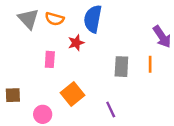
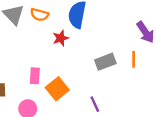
pink rectangle: (50, 59) -> (35, 76), moved
gray rectangle: (121, 67) -> (105, 62), turned 66

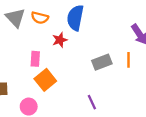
pink rectangle: (35, 76) -> (35, 59), moved
orange square: (57, 89) -> (45, 80), moved

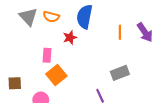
orange line: (129, 60) -> (120, 32), moved
gray rectangle: (102, 62) -> (120, 73), moved

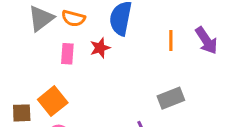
gray triangle: (28, 17) -> (41, 18), turned 36
pink rectangle: (47, 55) -> (67, 54), moved
orange square: (56, 75) -> (53, 101), moved

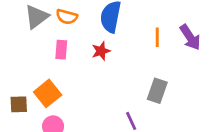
red star: (100, 48) -> (101, 51), moved
gray rectangle: (171, 98) -> (157, 91), turned -50

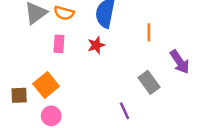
purple arrow: (190, 37) -> (180, 62), moved
gray rectangle: (157, 91) -> (149, 82), turned -55

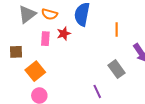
red star: (96, 45) -> (64, 34), moved
brown square: (19, 95) -> (16, 52), moved

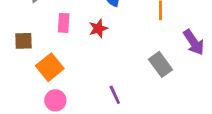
red star: (64, 34) -> (98, 28), moved
purple line: (97, 91) -> (115, 95), moved

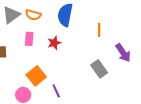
orange square: (50, 67) -> (36, 76), moved
purple line: (115, 95) -> (56, 91), moved

